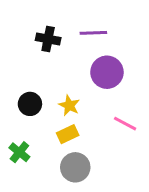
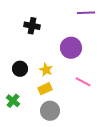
purple line: (93, 33) -> (86, 13), moved

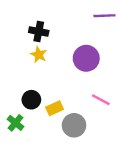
black circle: (20, 69) -> (31, 100), moved
yellow star: (46, 70) -> (39, 55), moved
gray circle: (50, 111) -> (74, 125), moved

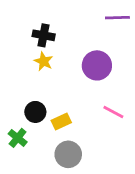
gray circle: (74, 125) -> (68, 154), moved

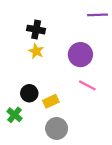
pink line: (113, 112) -> (87, 85), moved

